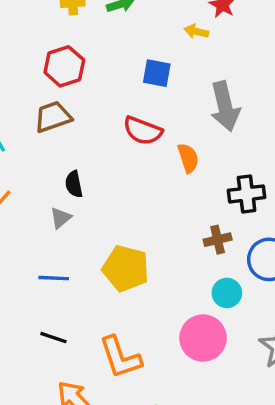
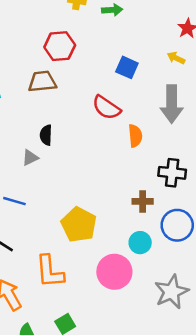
yellow arrow: (196, 31) -> (176, 58), moved
yellow pentagon: (126, 268) -> (79, 225), moved

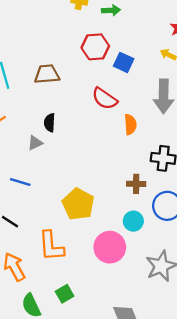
red hexagon: (60, 46) -> (95, 47), moved

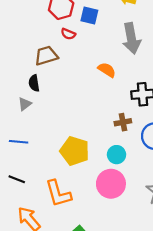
brown trapezoid: (47, 74) -> (46, 56), moved
red semicircle: (105, 99) -> (68, 34), moved, size x0.6
orange semicircle: (130, 124) -> (107, 70), turned -42
cyan circle: (133, 221) -> (117, 155), moved

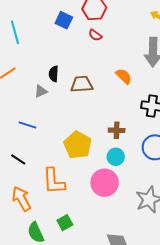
blue square: (89, 16) -> (64, 20), moved
brown trapezoid: (46, 56) -> (82, 84), moved
brown cross: (123, 122) -> (117, 130), moved

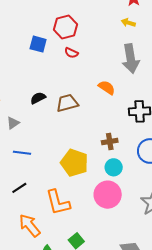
black semicircle: (54, 74) -> (38, 98), turned 70
gray triangle: (41, 91) -> (13, 123), moved
black line: (18, 159) -> (19, 188), turned -56

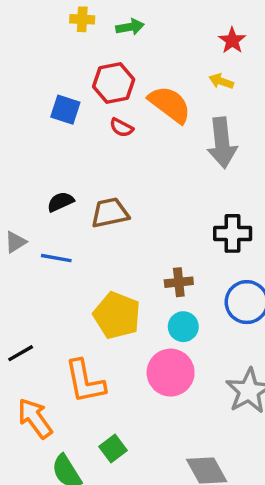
orange semicircle: (107, 88) -> (170, 104), moved, size x1.5
blue line: (22, 153) -> (56, 258), moved

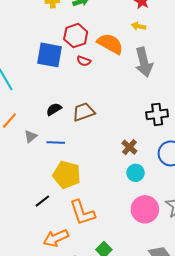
blue square: (65, 110) -> (50, 55), size x1.5
brown cross: (179, 282) -> (129, 147), turned -35
yellow pentagon: (117, 315) -> (67, 175), moved
pink circle: (171, 373) -> (145, 209), moved
orange arrow: (35, 418) -> (56, 238), turned -70

